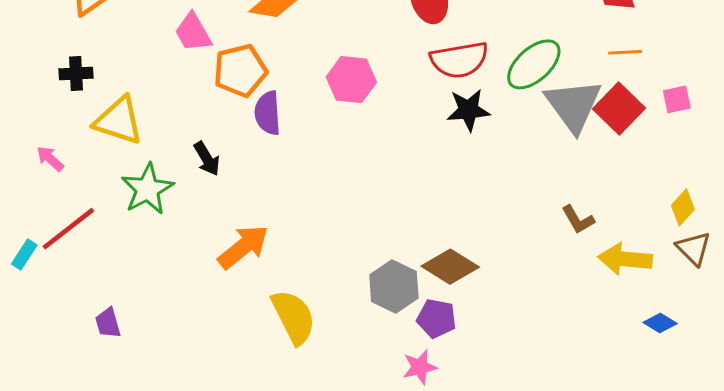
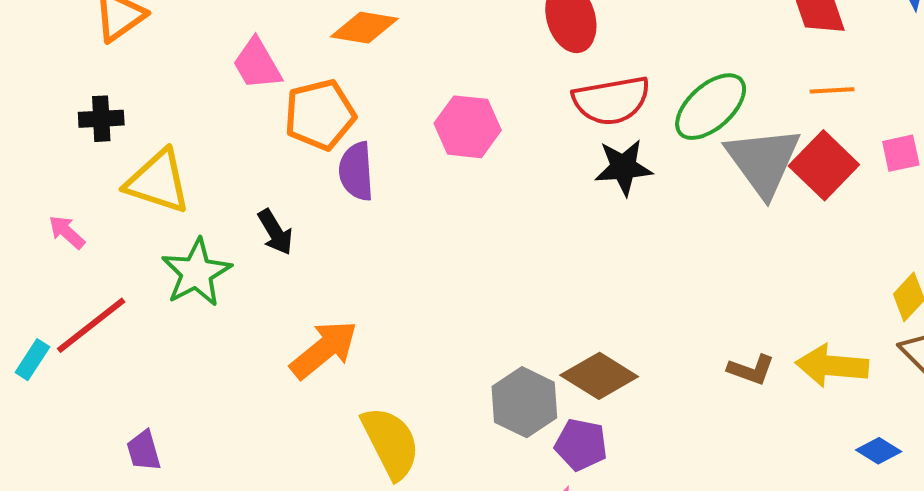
brown L-shape: (578, 220) -> (751, 370), moved, turned -40

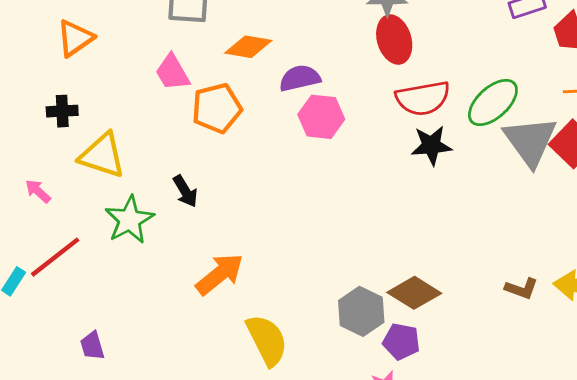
purple semicircle: (356, 171) -> (300, 78), moved, turned 81

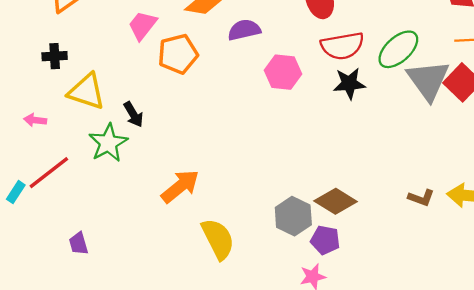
pink trapezoid: (172, 72) -> (143, 25), turned 68
pink hexagon: (321, 117) -> (283, 72), moved
pink arrow: (38, 191) -> (35, 120), turned -35
black arrow: (185, 191) -> (133, 114), moved

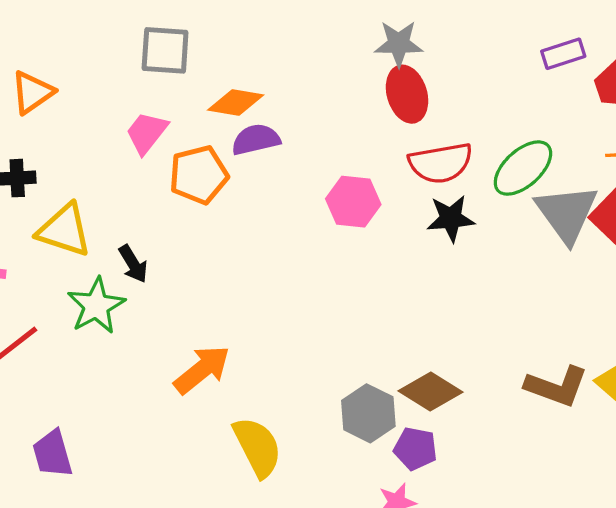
purple semicircle: (244, 30) -> (256, 139), moved
brown L-shape: (421, 198) -> (557, 386), size x1.6
purple trapezoid: (79, 243) -> (52, 454), size x1.4

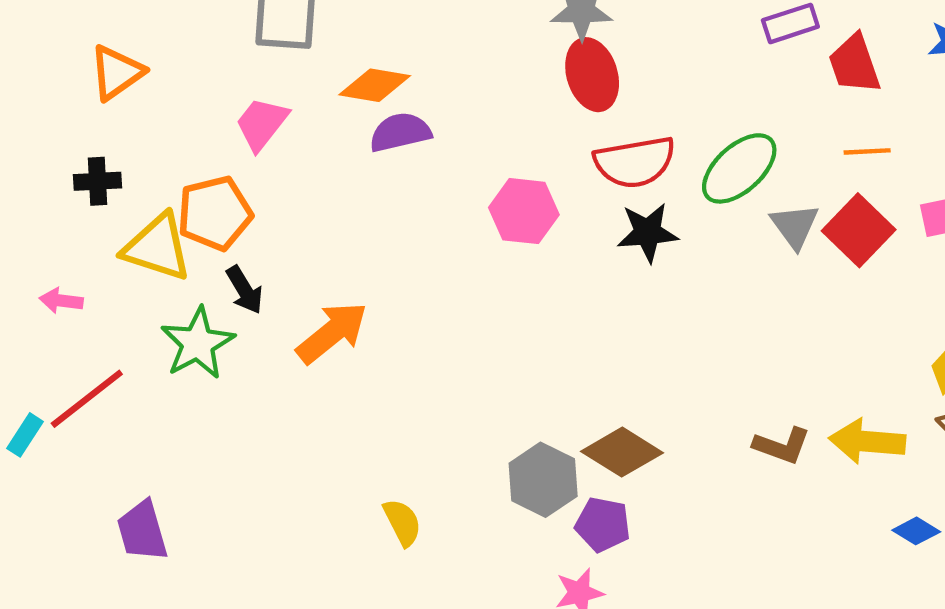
orange pentagon: (199, 175) -> (215, 213), moved
gray triangle: (567, 213) -> (795, 226), size x0.6
orange arrow: (202, 370) -> (332, 333), moved
brown L-shape: (557, 386) -> (782, 446), size x0.7
yellow semicircle: (257, 447) -> (402, 522), size x0.6

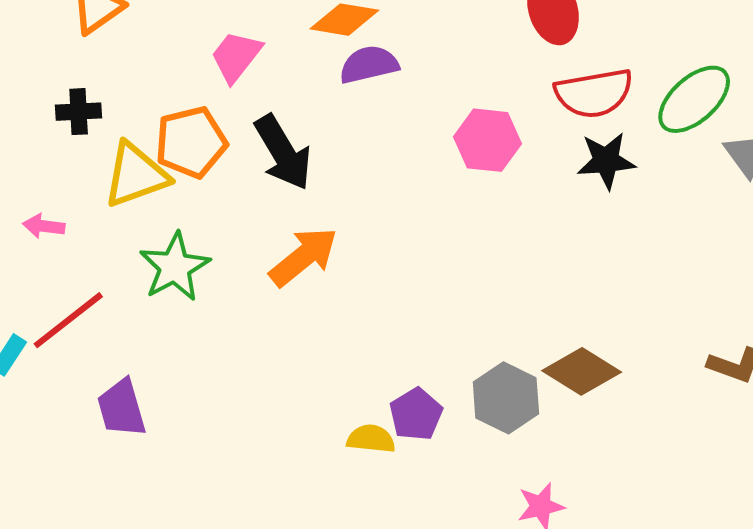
yellow triangle: (157, 247) -> (136, 175), turned -38
black arrow: (245, 290) -> (283, 152), moved, size x1.6
yellow semicircle: (402, 522) -> (371, 439), turned -57
purple pentagon: (603, 525) -> (416, 414), moved, turned 30
purple trapezoid: (142, 531) -> (121, 408), moved

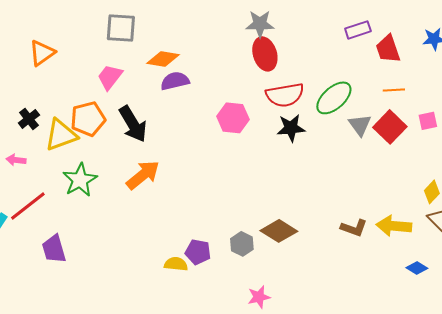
black cross: (79, 112) -> (29, 119), moved, turned -35
gray hexagon: (506, 398) -> (242, 244), size x0.7
purple pentagon: (416, 414) -> (198, 252), turned -30

